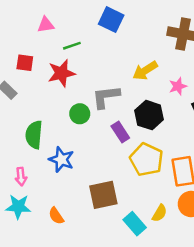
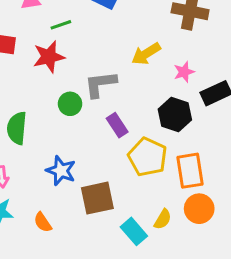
black hexagon: (149, 115) -> (175, 114), moved
blue star: (61, 160) -> (61, 171), moved

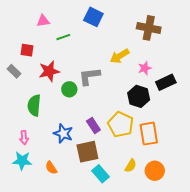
red star: (49, 57) -> (49, 71), moved
purple rectangle: (117, 125) -> (93, 125), moved
orange circle: (199, 209) -> (155, 171), moved
cyan rectangle: (134, 231) -> (100, 174), moved

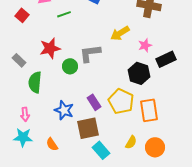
red square: (27, 50) -> (22, 15), moved, turned 32
gray rectangle: (14, 71) -> (19, 60), moved

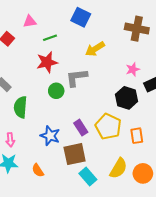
yellow arrow: (120, 33) -> (95, 49), moved
red star: (50, 48) -> (47, 62), moved
orange rectangle: (149, 110) -> (137, 136), size x0.7
yellow semicircle: (131, 142) -> (118, 168), size x1.5

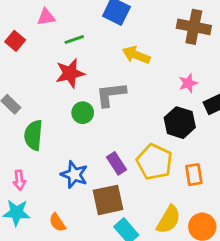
yellow arrow: (95, 49) -> (136, 55), turned 54

